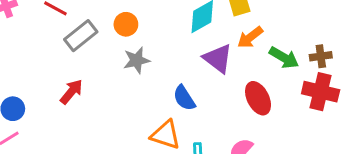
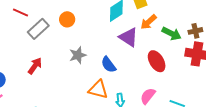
gray star: (137, 60) -> (78, 55), moved

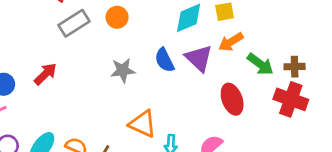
blue semicircle: (109, 65) -> (165, 60), moved
red arrow: (35, 66) -> (45, 74), moved

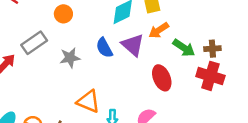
gray rectangle: (74, 23) -> (34, 43), moved

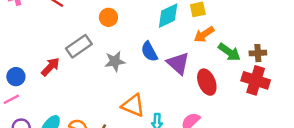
purple triangle: (133, 45) -> (178, 63), moved

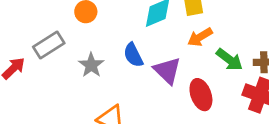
gray star: (115, 61) -> (91, 65), turned -30

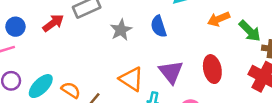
green arrow: (229, 60) -> (250, 31), moved
purple triangle: (167, 70) -> (171, 72), moved

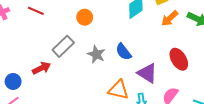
red arrow: (53, 23) -> (41, 68), turned 30
blue semicircle: (159, 26) -> (123, 52), moved

